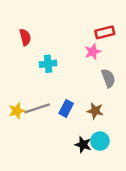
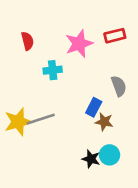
pink star: (93, 52) -> (79, 44), moved, size x1.5
blue rectangle: (66, 108) -> (94, 107), moved
yellow star: (17, 111) -> (18, 122), size x1.5

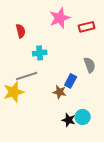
pink star: (79, 44) -> (60, 18), moved
gray line: (41, 119) -> (27, 76), moved
brown star: (104, 122) -> (60, 92), moved

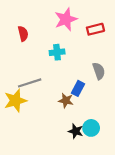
cyan cross: (40, 53) -> (57, 52), moved

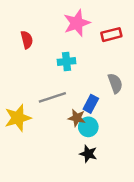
gray line: (30, 83) -> (52, 97), moved
cyan circle: (91, 128) -> (88, 127), moved

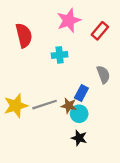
red rectangle: (111, 35) -> (100, 31), turned -36
red semicircle: (27, 40) -> (24, 35), size x1.5
gray line: (52, 97) -> (45, 105), moved

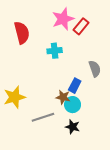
red rectangle: (100, 31) -> (81, 26), moved
gray line: (45, 105) -> (43, 117), moved

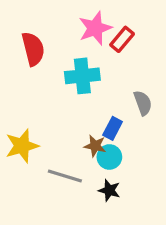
cyan cross: (55, 51) -> (82, 76), size x1.5
gray line: (43, 117) -> (65, 176), turned 35

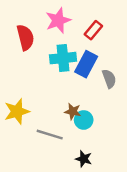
pink star: (95, 28) -> (58, 20), moved
blue rectangle: (113, 128) -> (86, 64), moved, size x1.5
black star: (109, 190) -> (84, 159), moved

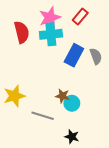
red rectangle: (93, 30) -> (80, 17), moved
cyan cross: (63, 58) -> (51, 34), moved
gray semicircle: (109, 79) -> (96, 56), moved

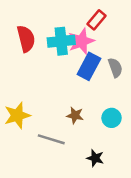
pink star: (50, 18) -> (81, 41), moved
cyan circle: (72, 103) -> (112, 118), moved
black star: (72, 137) -> (95, 158), moved

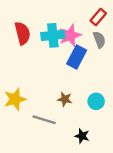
red rectangle: (96, 20) -> (98, 17), moved
gray semicircle: (115, 68) -> (99, 40), moved

